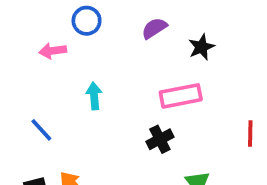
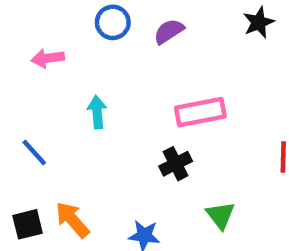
blue circle: (87, 21) -> (113, 22), moved
black star: (201, 47) -> (259, 22), moved

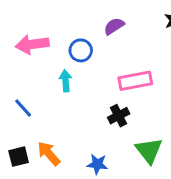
blue circle: (113, 22) -> (81, 50), moved
pink arrow: (48, 58) -> (32, 44), size x1.5
green triangle: (220, 215) -> (149, 151), size x1.4

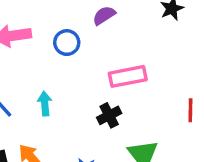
cyan arrow: (66, 81) -> (45, 104), moved

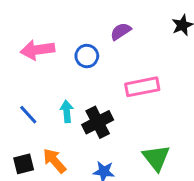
black cross: (109, 115) -> (98, 122), moved, size x1.4

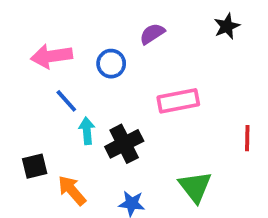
blue line: (28, 115) -> (66, 101), moved
black square: (24, 164) -> (35, 166), moved

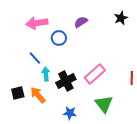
pink arrow: (51, 56) -> (37, 23), moved
pink rectangle: (178, 101) -> (95, 74), moved, turned -30
orange arrow: (72, 190) -> (38, 95), moved

